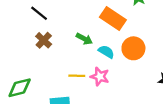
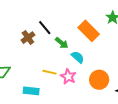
black line: (39, 13) -> (45, 28), moved
orange circle: (133, 48) -> (99, 80), moved

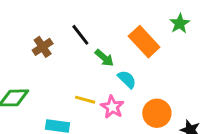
brown cross: (28, 38) -> (43, 47), moved

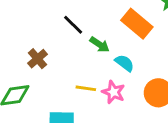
brown cross: (43, 47) -> (37, 59), moved

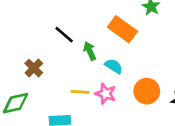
green arrow: (100, 45) -> (90, 51), turned -144

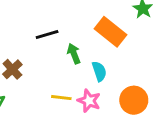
black line: (64, 35) -> (47, 35), turned -60
cyan semicircle: (114, 66) -> (99, 71), turned 36

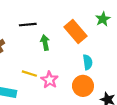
cyan semicircle: (99, 71) -> (88, 62), moved

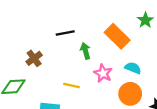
cyan semicircle: (88, 62) -> (133, 68), turned -56
pink star: (50, 80) -> (103, 73), moved

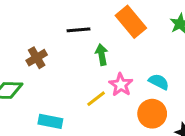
orange rectangle: (117, 36) -> (131, 22), moved
yellow line: (71, 86) -> (96, 99), moved, turned -56

